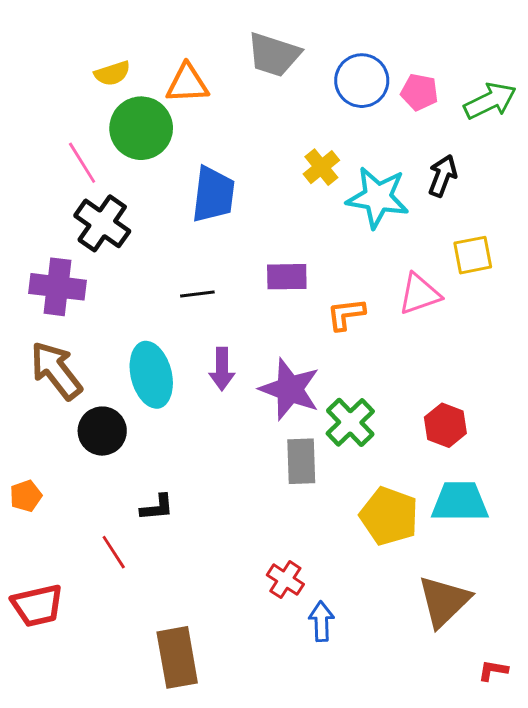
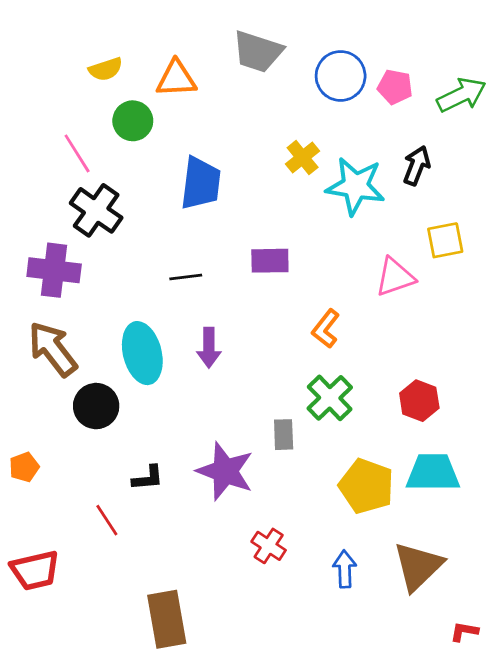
green circle: (141, 128) -> (133, 121), size x0.7
orange L-shape: (346, 314) -> (326, 329), moved, turned -45
purple star: (290, 389) -> (225, 471), moved
gray rectangle: (301, 461) -> (284, 435), size x0.7
blue arrow: (321, 621) -> (345, 569), moved

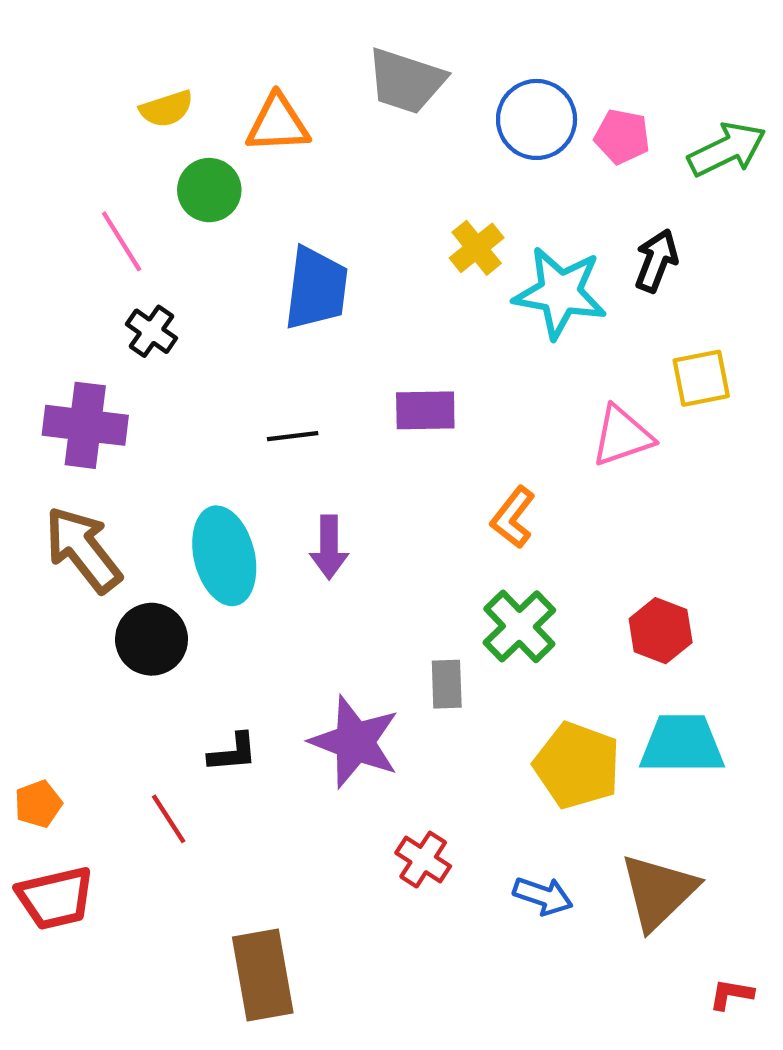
black cross: (96, 210) -> (152, 331), size x0.6
orange pentagon: (24, 467) -> (38, 804), moved
blue arrow: (345, 569) -> (543, 896), turned 111

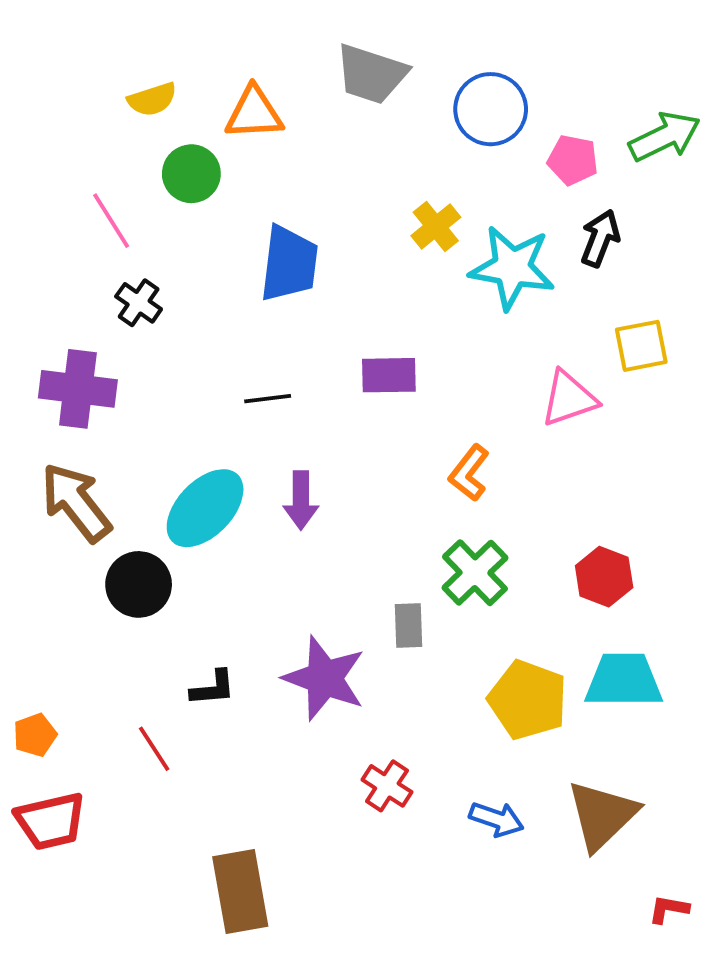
pink pentagon: (622, 137) -> (573, 160), moved
cyan ellipse: (224, 556) -> (205, 508), turned 58

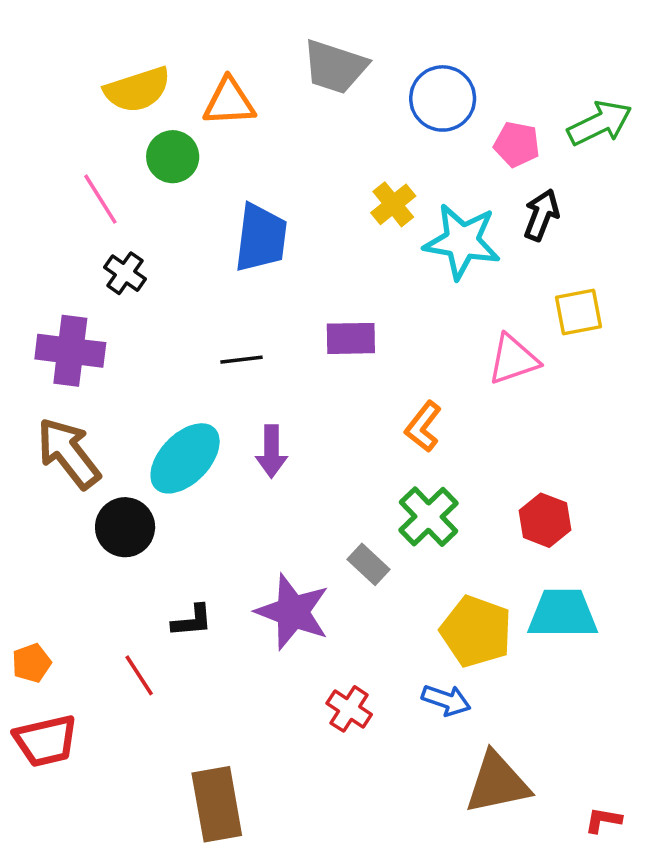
yellow semicircle: (152, 99) -> (137, 90), size x1.5
gray rectangle: (408, 626) -> (369, 564), turned -45
brown triangle: (602, 815) -> (497, 783), moved, turned 32
blue arrow: (496, 819) -> (446, 700), moved

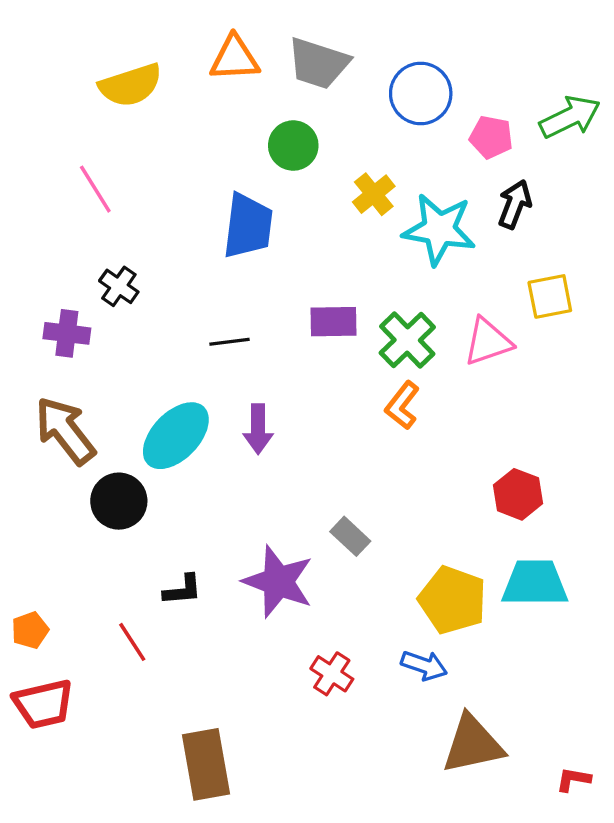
orange triangle: (229, 102) -> (235, 58), moved
green circle: (173, 157) -> (293, 146), moved
black cross: (125, 273) -> (119, 286), moved
purple cross: (70, 351) -> (67, 333), size x0.7
green cross: (429, 517) -> (407, 340), moved

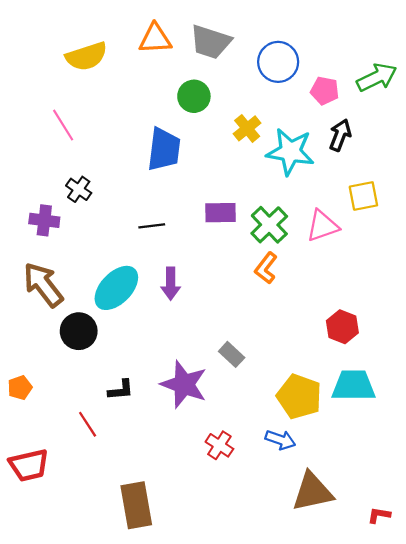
orange pentagon: (30, 630) -> (20, 388), moved

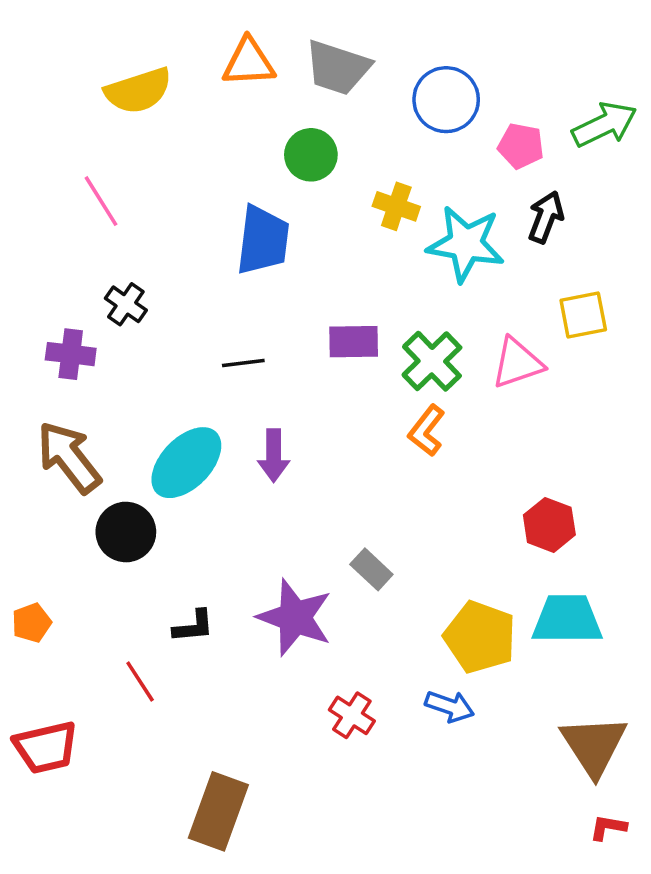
yellow cross: (247, 128) -> (396, 206), turned -32
brown triangle: (312, 492) -> (594, 746), moved, turned -51
brown rectangle: (136, 505) -> (218, 811), turned 30

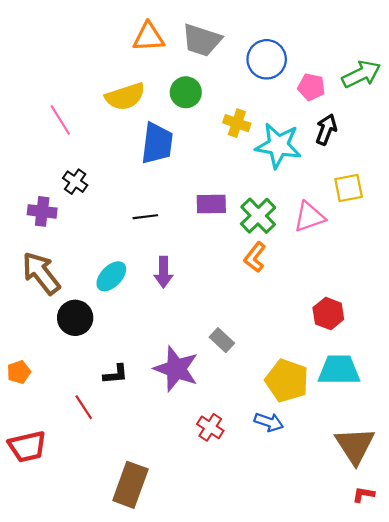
yellow semicircle: (138, 91) -> (125, 97), moved
cyan ellipse: (186, 463) -> (111, 276), size x0.7

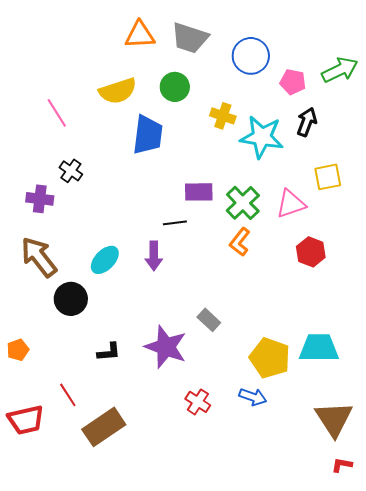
black line: (145, 217) -> (175, 223), moved
red hexagon: (328, 314) -> (311, 252), moved
red line: (84, 407) -> (68, 395), moved
brown rectangle: (130, 485) -> (104, 427), moved, turned 36

